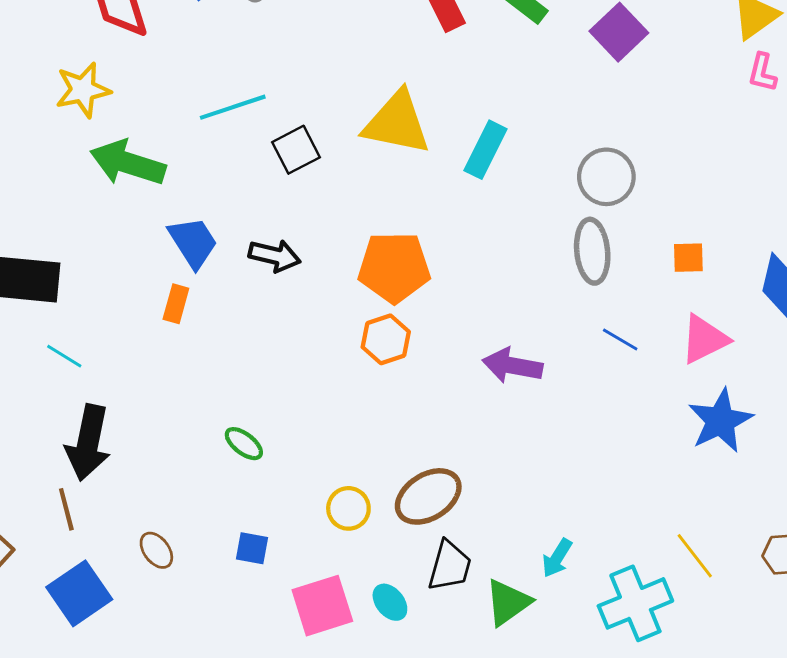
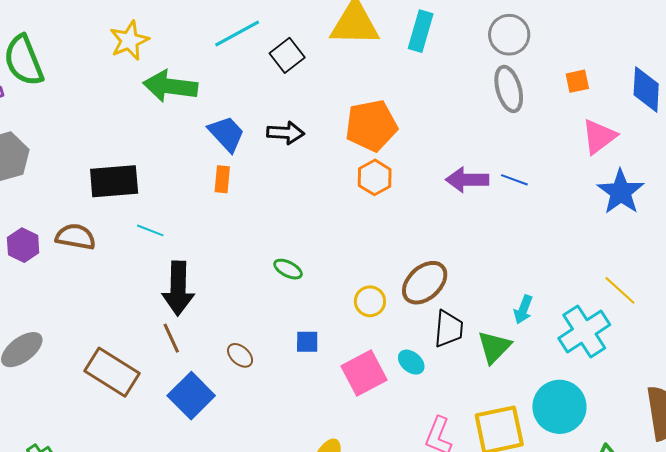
blue line: (620, 339) -> (514, 180), moved

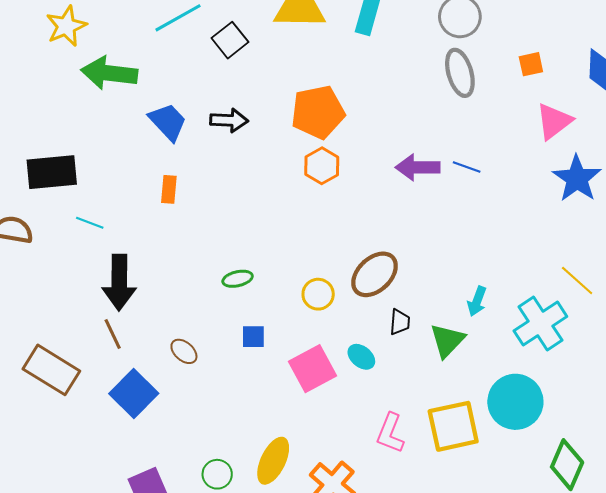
orange rectangle: (222, 179) -> (169, 189), moved
green ellipse: (288, 269) -> (238, 279), moved, turned -40
black trapezoid: (449, 329) -> (400, 322), size x0.7

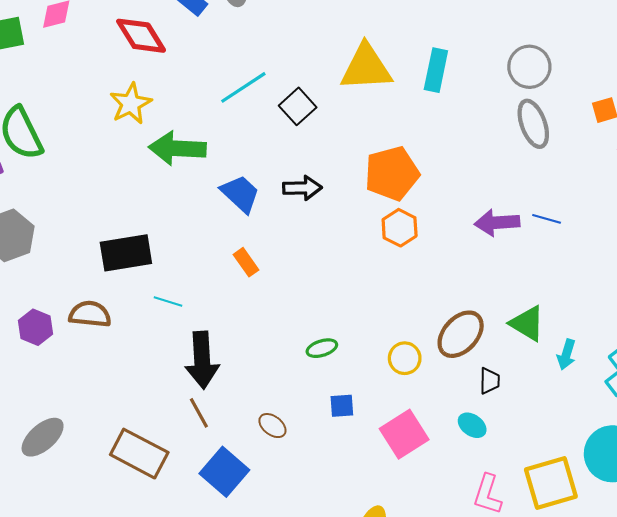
orange rectangle: (169, 189) -> (246, 262), turned -36
green triangle: (447, 340) -> (527, 323), moved, turned -39
cyan ellipse: (361, 357) -> (472, 425), moved

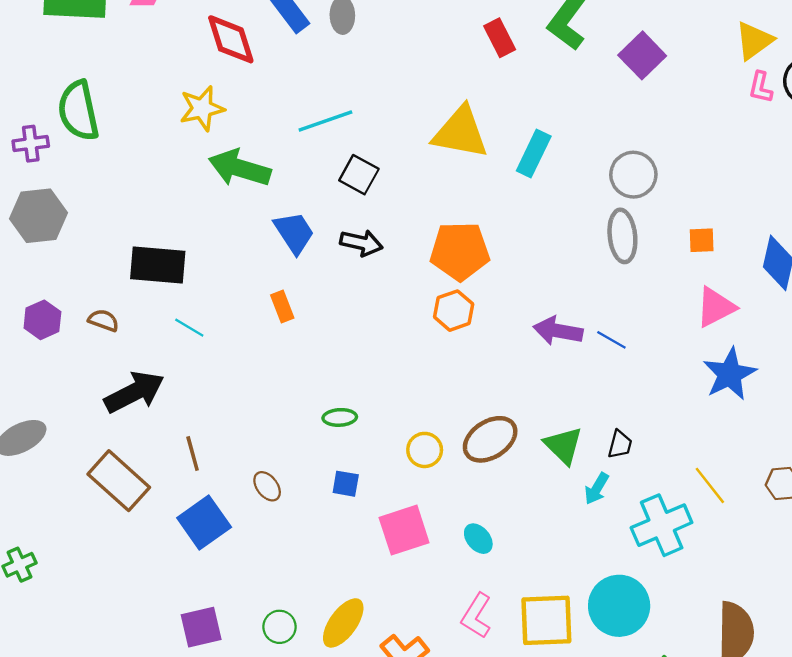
black square: (298, 106) -> (359, 175), moved, turned -33
brown semicircle: (90, 314) -> (103, 320), size x0.7
black arrow: (202, 360) -> (134, 392), moved, turned -128
black trapezoid: (489, 381) -> (620, 444), moved

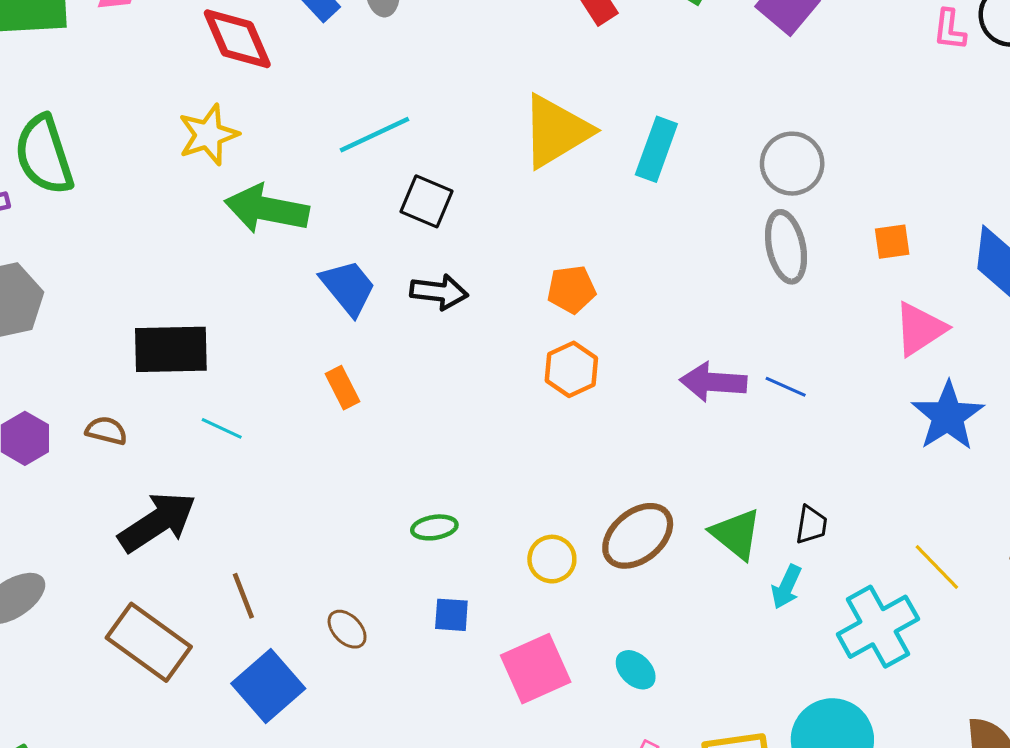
yellow triangle: (461, 132) -> (556, 131), turned -36
orange pentagon: (460, 251) -> (571, 289), size x0.6

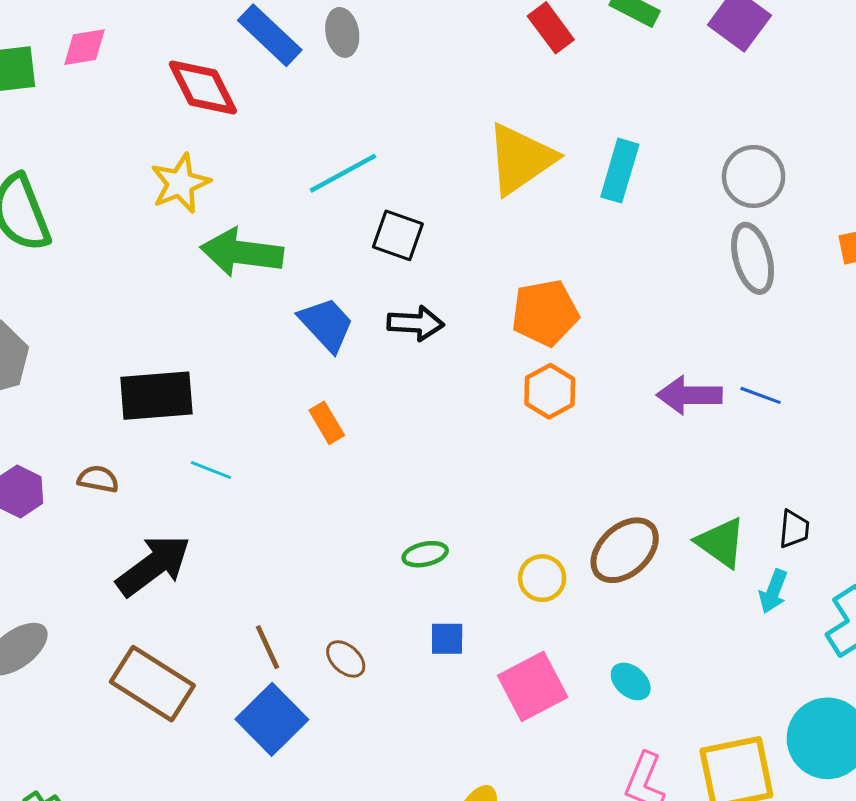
orange pentagon: (571, 289) -> (545, 313), size x1.4
brown line: (243, 596) -> (268, 647), moved

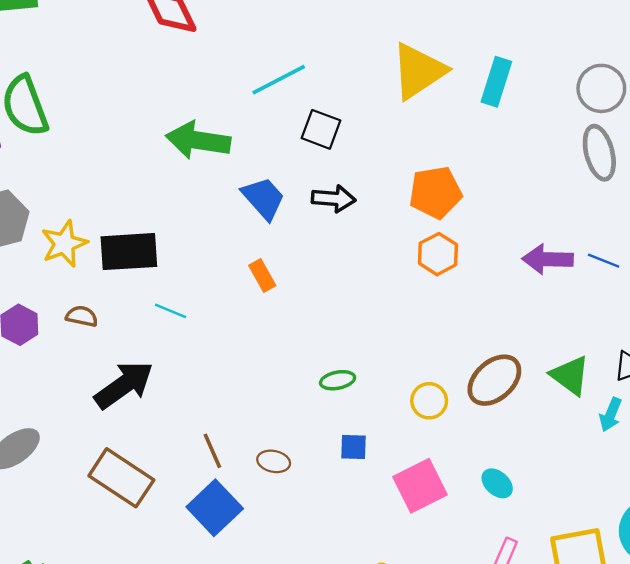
yellow star: (180, 183) -> (64, 244), moved
brown ellipse: (346, 659) -> (274, 461), turned -32

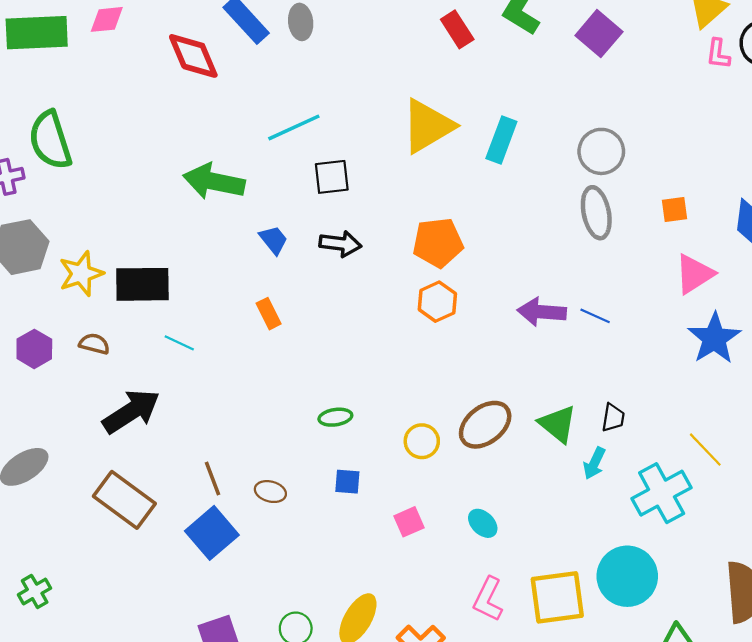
black square: (321, 129) -> (332, 177), turned -30
blue trapezoid: (263, 198) -> (273, 240), size x0.7
pink square: (420, 486) -> (409, 522), size x0.6

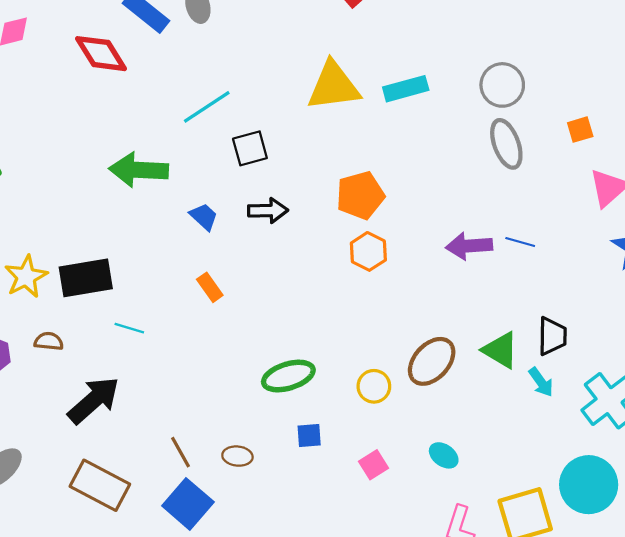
yellow triangle: (428, 126) -> (334, 86), turned 32
cyan rectangle: (501, 140) -> (406, 89), turned 63
green ellipse: (335, 417) -> (288, 376), size x1.6
black trapezoid: (613, 418) -> (552, 336), size x1.4
cyan arrow: (594, 463) -> (541, 382), turned -52

